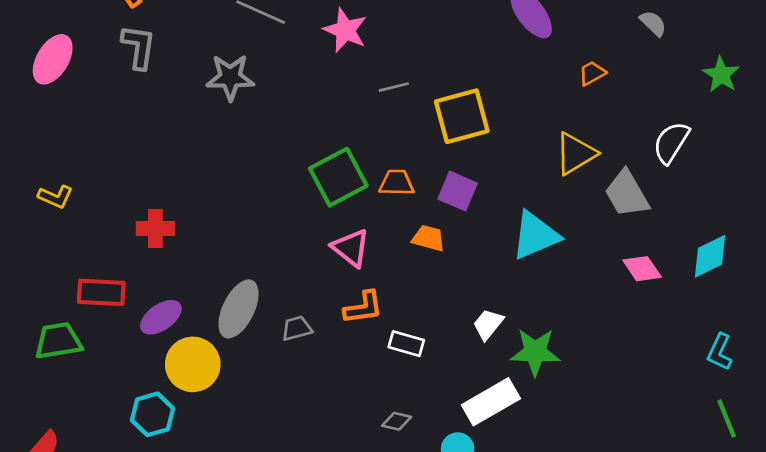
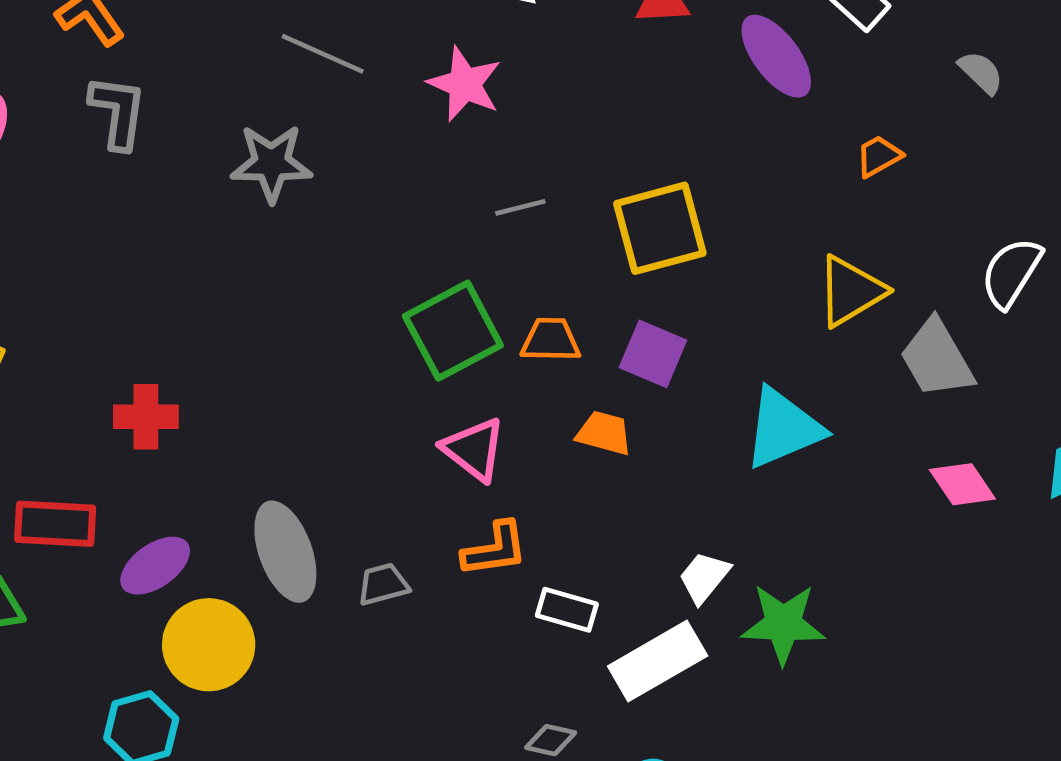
gray line: (394, 87) -> (520, 207), moved
gray ellipse: (239, 309) -> (285, 552), turned -46
white rectangle: (491, 402) -> (658, 661), moved

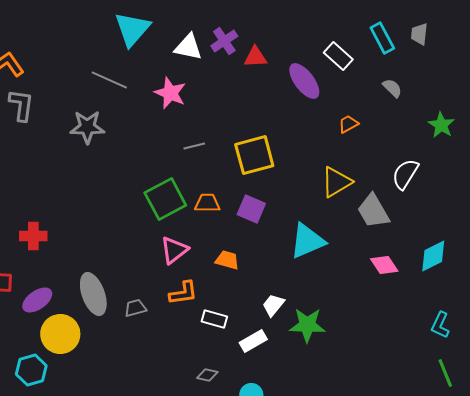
orange trapezoid: (604, 433) -> (227, 260), moved
pink triangle: (474, 449) -> (174, 250), turned 44
white rectangle: (658, 661) -> (253, 341), size x0.7

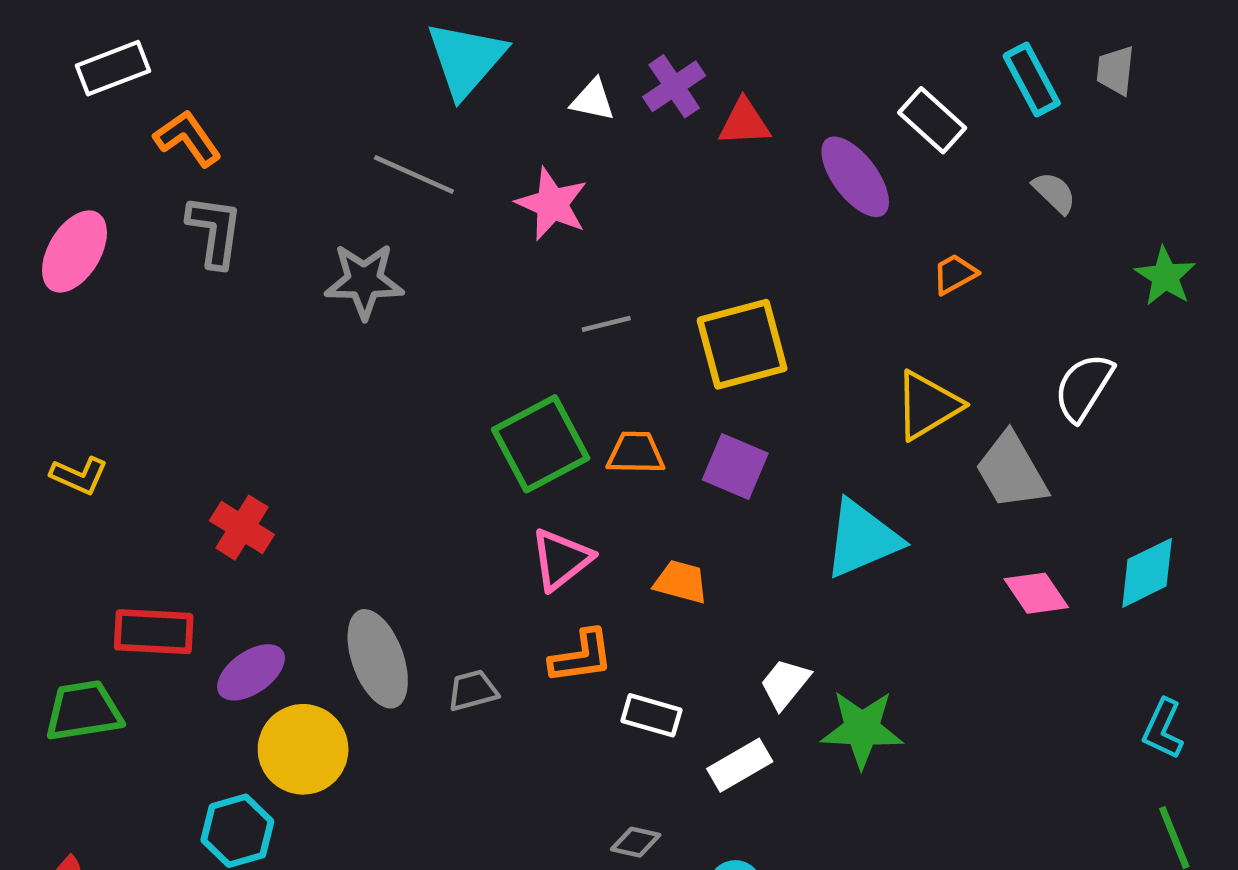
white triangle: (188, 47) -> (593, 100), size x0.7
red cross: (33, 236) -> (242, 528), turned 32

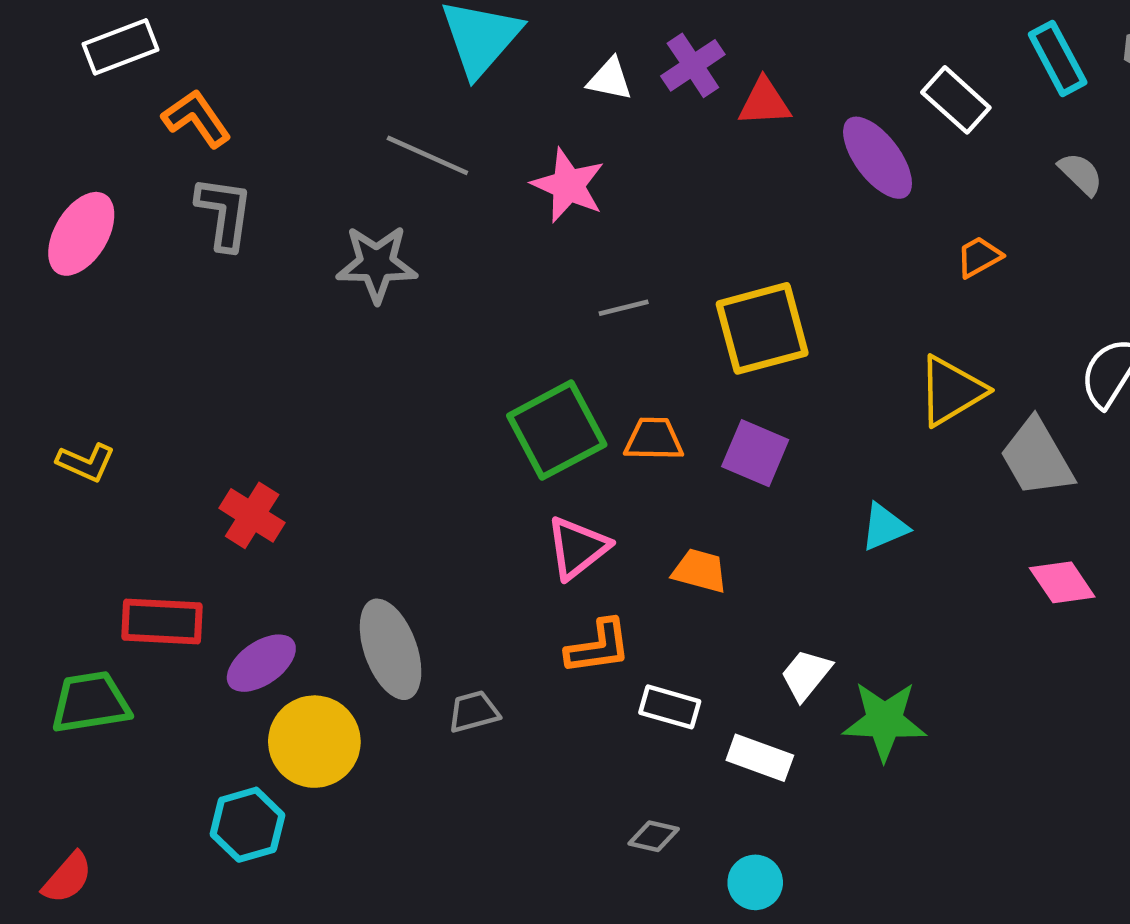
cyan triangle: (862, 539) -> (884, 527), size x0.6
gray trapezoid: (473, 690) -> (474, 712), moved
white rectangle: (740, 765) -> (760, 758), turned 50

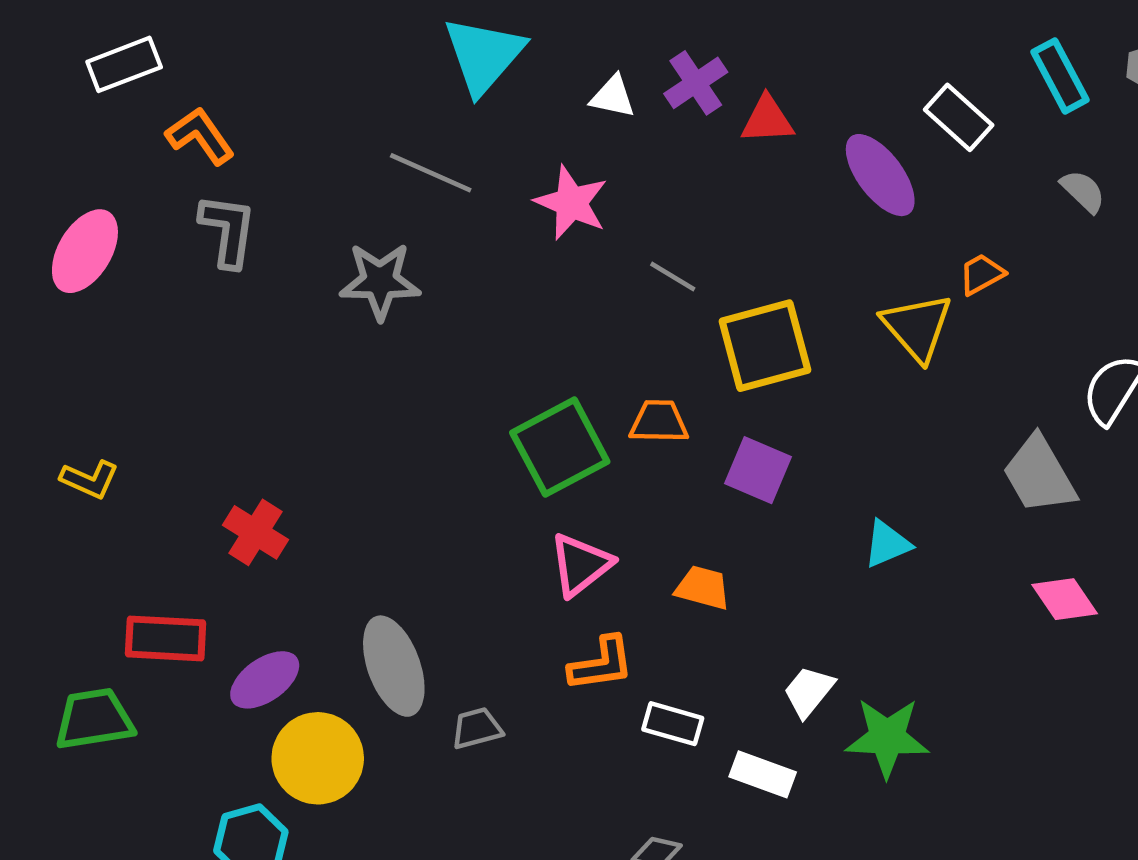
gray line: (624, 308) -> (673, 276), moved, turned 45
yellow triangle: (951, 391) -> (917, 327), moved, turned -40
orange trapezoid: (654, 439) -> (659, 422), moved

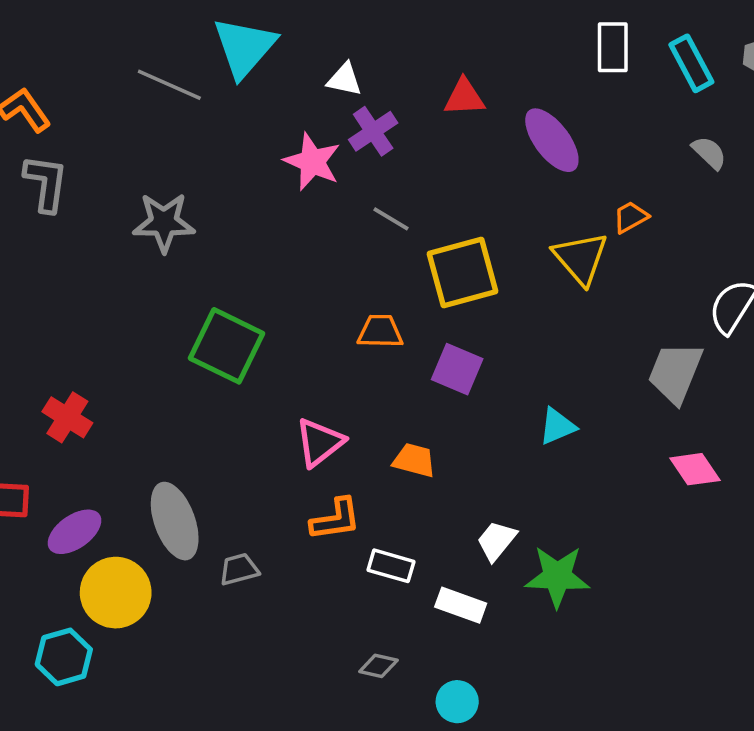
purple cross: (696, 83) -> (373, 131), moved
white rectangle: (959, 117) -> (613, 47), moved, turned 48
gray line: (431, 173) -> (169, 85), moved
green square: (560, 447) -> (226, 346), moved, turned -36
gray trapezoid: (1039, 475) -> (675, 373), turned 52

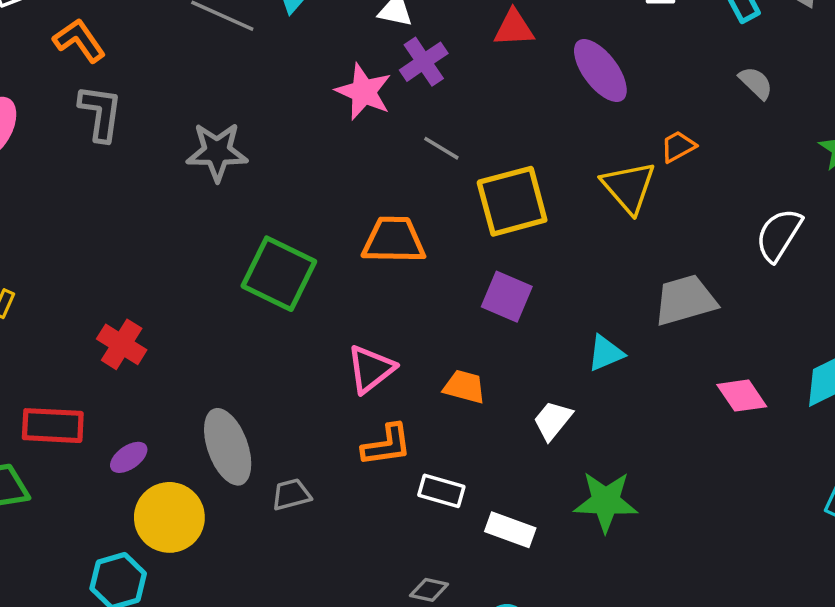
orange trapezoid: (380, 332) -> (394, 240), moved, size x1.4
gray trapezoid: (675, 373) -> (685, 300), moved, turned 52
purple ellipse: (75, 532) -> (129, 457), size x0.7
white trapezoid: (496, 541) -> (553, 420), moved

